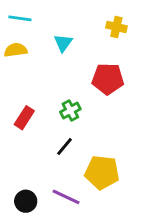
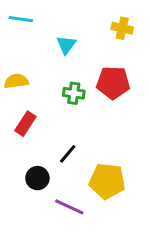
yellow semicircle: (16, 50) -> (16, 81), moved
green cross: (70, 110) -> (74, 93), moved, turned 36
black circle: (26, 201) -> (37, 178), moved

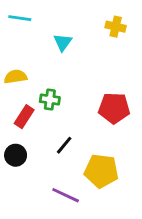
red pentagon: (113, 83) -> (114, 108), moved
green cross: (74, 93) -> (50, 100), moved
black circle: (37, 178) -> (16, 155), moved

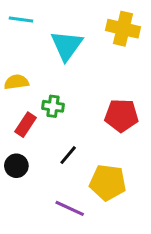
yellow cross: (116, 27) -> (123, 29), size x1.5
cyan triangle: (63, 42) -> (67, 45), size x1.6

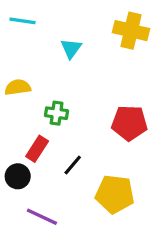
cyan triangle: (67, 45) -> (71, 48), size x0.6
red rectangle: (26, 125) -> (37, 149), moved
purple line: (70, 208) -> (42, 217), moved

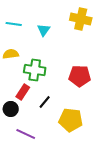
cyan line: (23, 21) -> (14, 24), moved
green cross: (57, 113) -> (35, 70), size x1.5

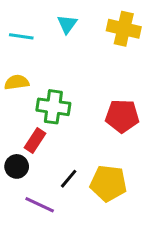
cyan triangle: (44, 30) -> (67, 24), moved
black line: (45, 102) -> (69, 179), moved

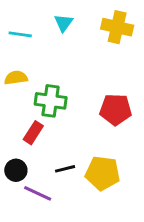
black circle: (17, 166) -> (16, 170), moved
black line: (69, 179) -> (65, 169), turned 36

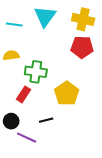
cyan triangle: (64, 23) -> (45, 16), size x1.6
red pentagon: (116, 110) -> (82, 47), moved
yellow pentagon: (103, 173) -> (67, 93), moved, turned 30

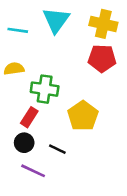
black line: (46, 120) -> (57, 149), turned 40
black circle: (11, 121) -> (24, 143), moved

